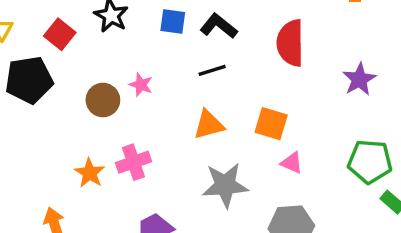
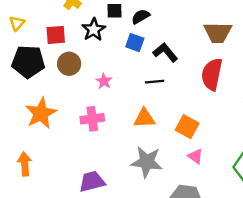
red square: (60, 34) -> (56, 35), turned 35
brown circle: (103, 100) -> (69, 64), moved
pink cross: (133, 162) -> (92, 119), moved
orange star: (90, 173) -> (41, 113), moved, size x1.5

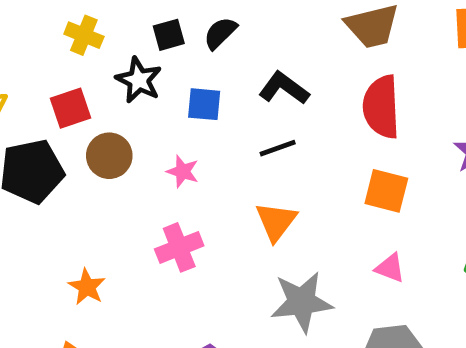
blue square: (135, 43) -> (204, 104), moved
orange star: (41, 113) -> (87, 287), moved, size x0.6
orange triangle: (144, 118) -> (276, 221), turned -35
orange square: (187, 127) -> (386, 191), moved

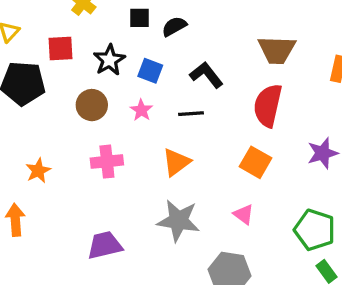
black star: (139, 80) -> (109, 60), moved
brown circle: (109, 156) -> (92, 105), moved
pink star: (183, 171) -> (141, 110), moved

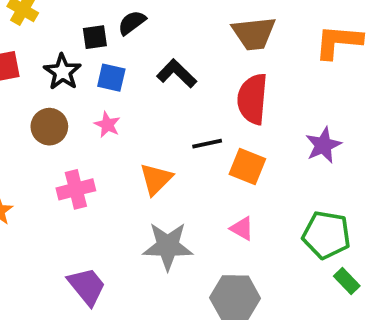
black square: (140, 18) -> (95, 37), moved
black line: (191, 114) -> (207, 144), moved
purple trapezoid: (105, 245) -> (87, 286), turned 72

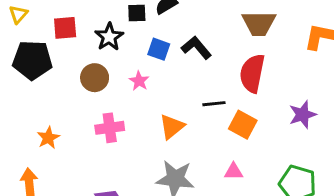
blue square: (111, 78) -> (159, 49), moved
pink triangle: (242, 228) -> (233, 172), turned -36

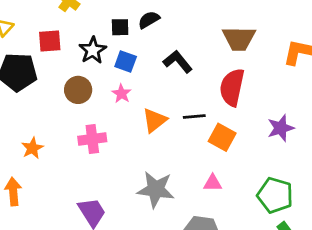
blue square: (159, 49) -> (126, 61), moved
orange triangle: (172, 127) -> (154, 120), moved

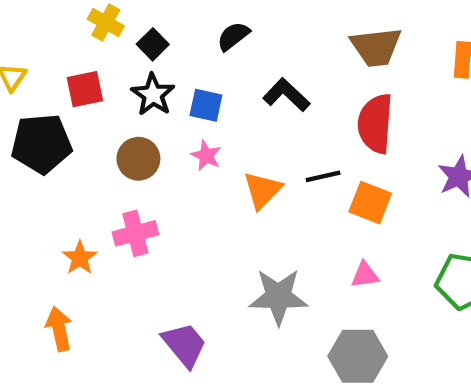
black square: (120, 27) -> (153, 44), moved, turned -36
pink cross: (92, 139) -> (135, 233), moved

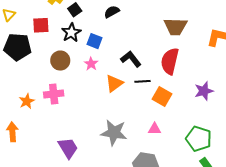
black L-shape: (286, 95) -> (131, 59), moved

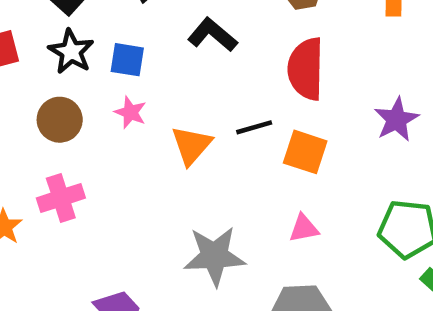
black L-shape: (131, 59) -> (212, 35), moved

